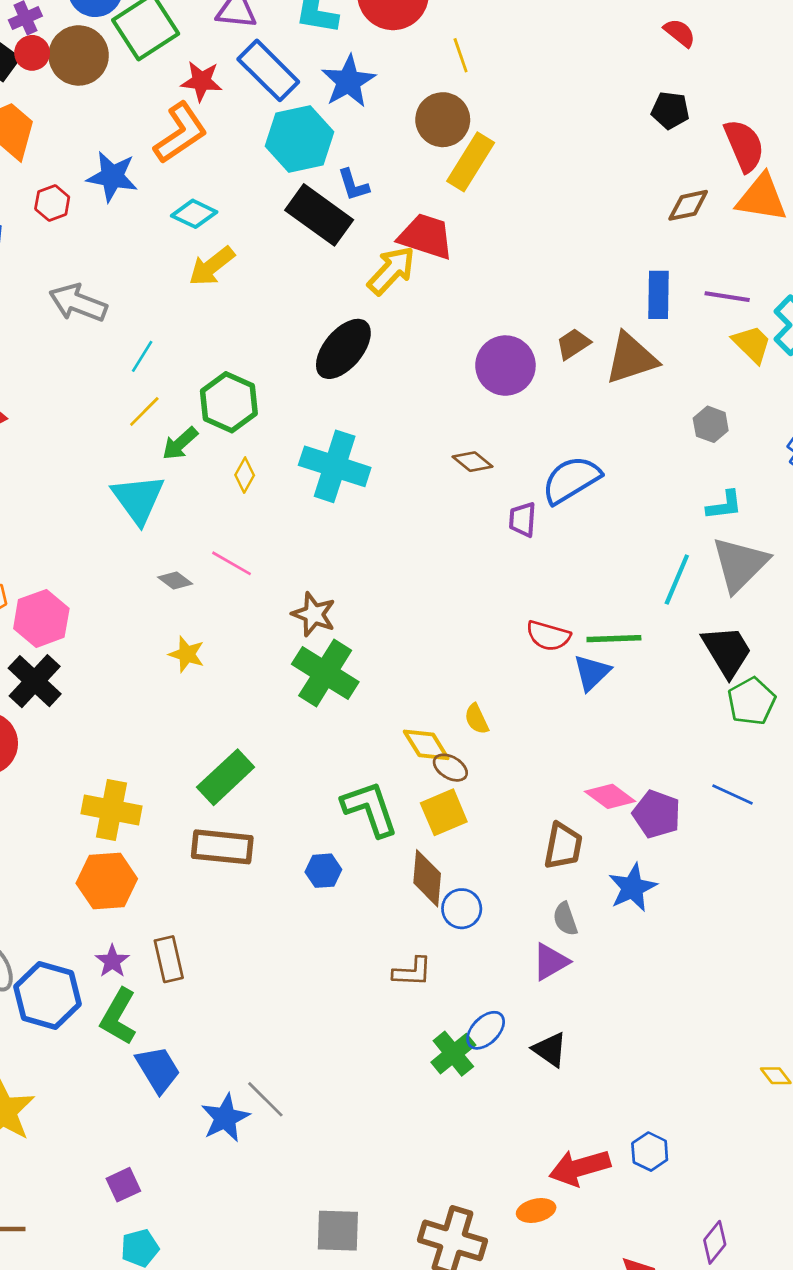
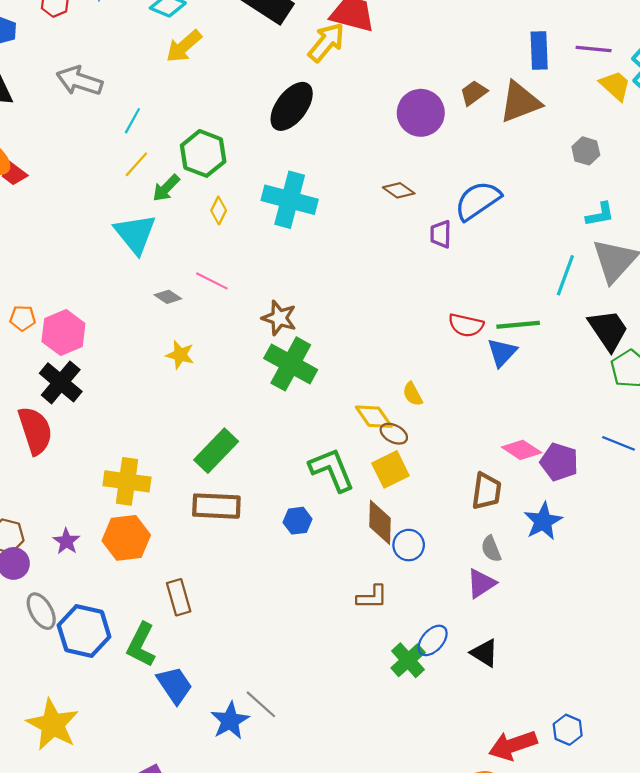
purple star: (112, 961) -> (66, 541), moved

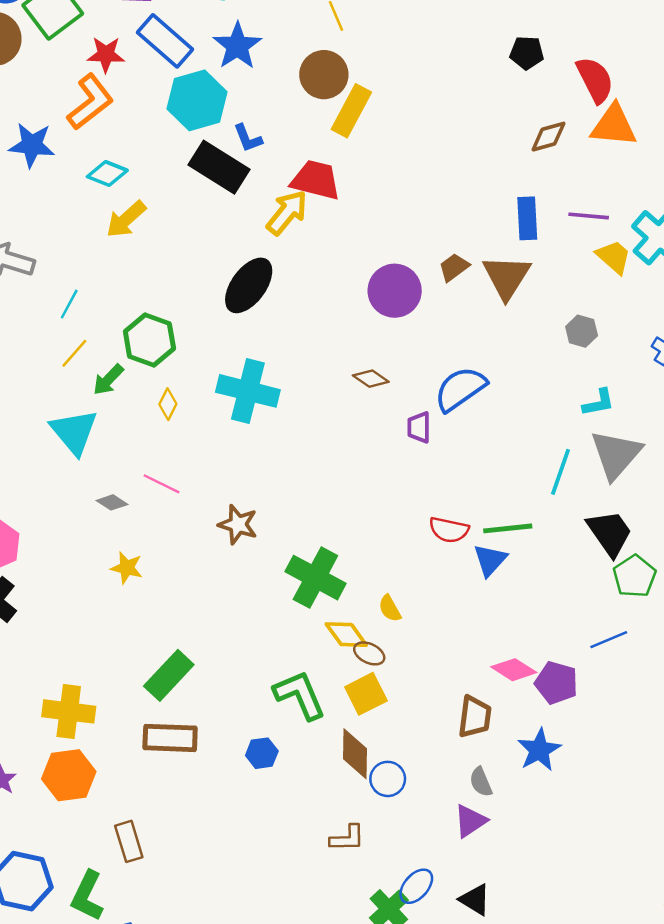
brown triangle: (520, 102) -> (507, 277), turned -36
green cross: (291, 364) -> (315, 578), moved
blue line: (619, 443) -> (609, 640), moved, turned -44

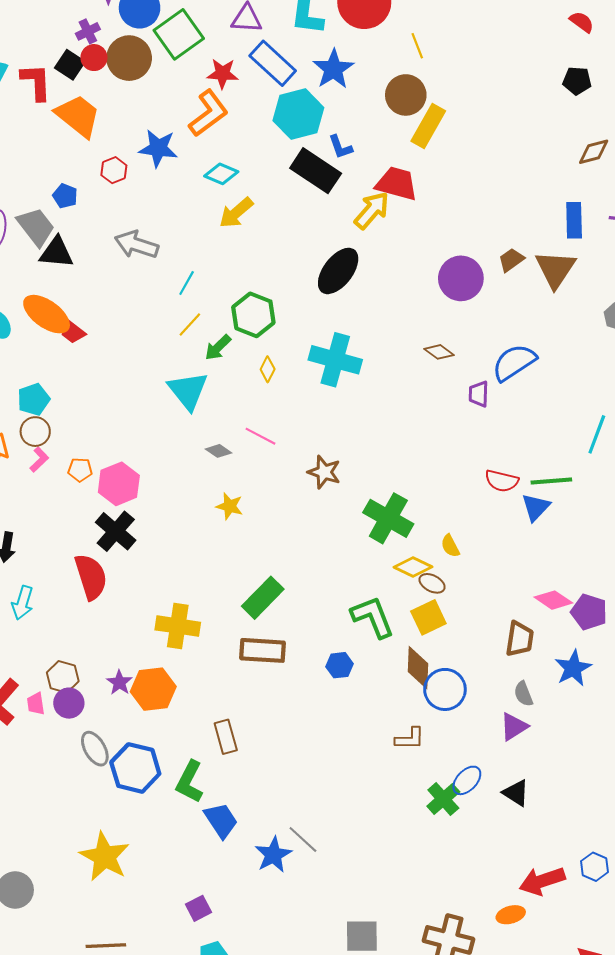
yellow diamond: (346, 635) -> (413, 567), turned -30
orange hexagon: (69, 775) -> (153, 689), moved
blue circle: (388, 779) -> (445, 689), size x1.4

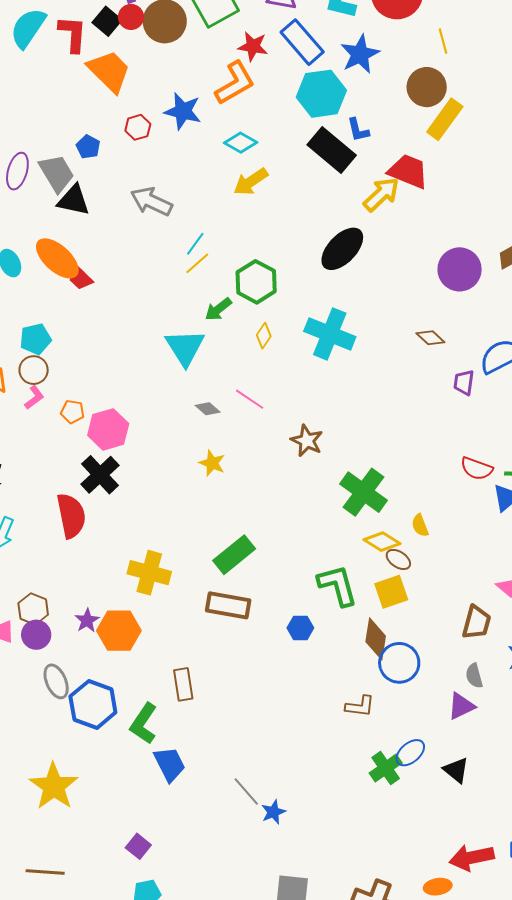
yellow line: (190, 325) -> (197, 263), moved
blue star: (273, 855) -> (273, 812), moved, size x0.7
purple square: (199, 908) -> (138, 846), turned -30

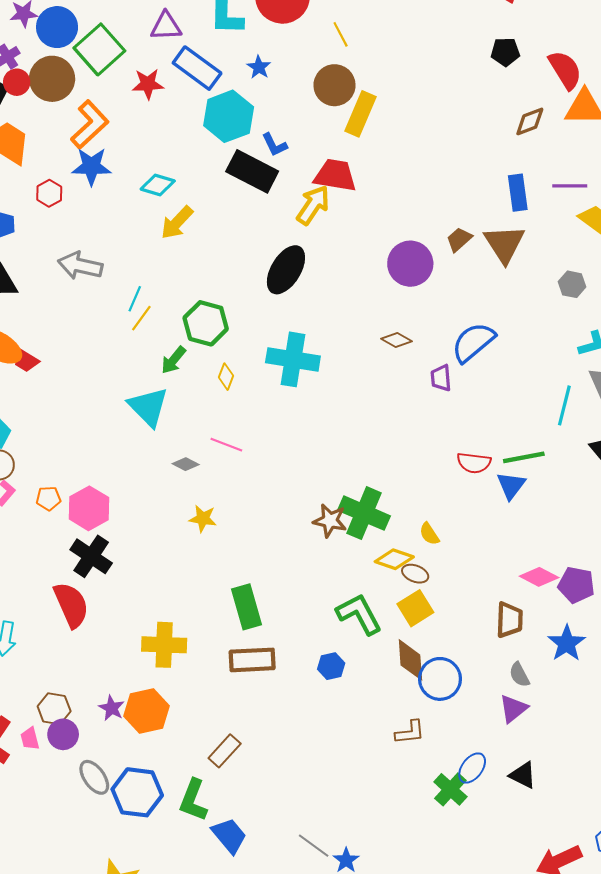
blue star: (360, 54) -> (259, 67), size x0.6
orange L-shape: (235, 83) -> (90, 125), moved
brown star: (307, 441) -> (330, 521), moved
green rectangle: (234, 555) -> (246, 607), turned -54
brown rectangle: (183, 684) -> (225, 751), turned 64

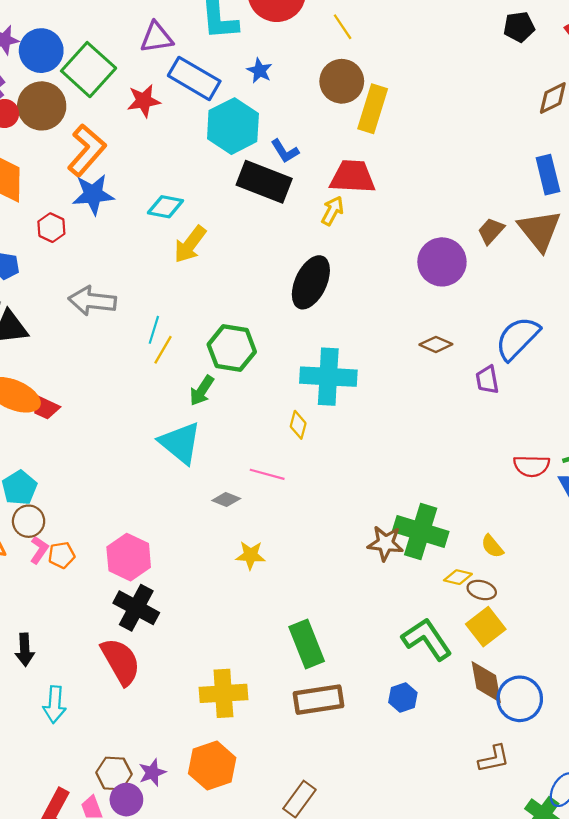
yellow arrow: (313, 205) -> (332, 211), size x0.7
yellow diamond: (226, 377) -> (298, 425), moved
orange pentagon: (48, 498) -> (62, 555), moved
yellow diamond: (394, 559) -> (458, 577), size x0.7
purple star: (112, 708) -> (152, 772), moved, turned 30

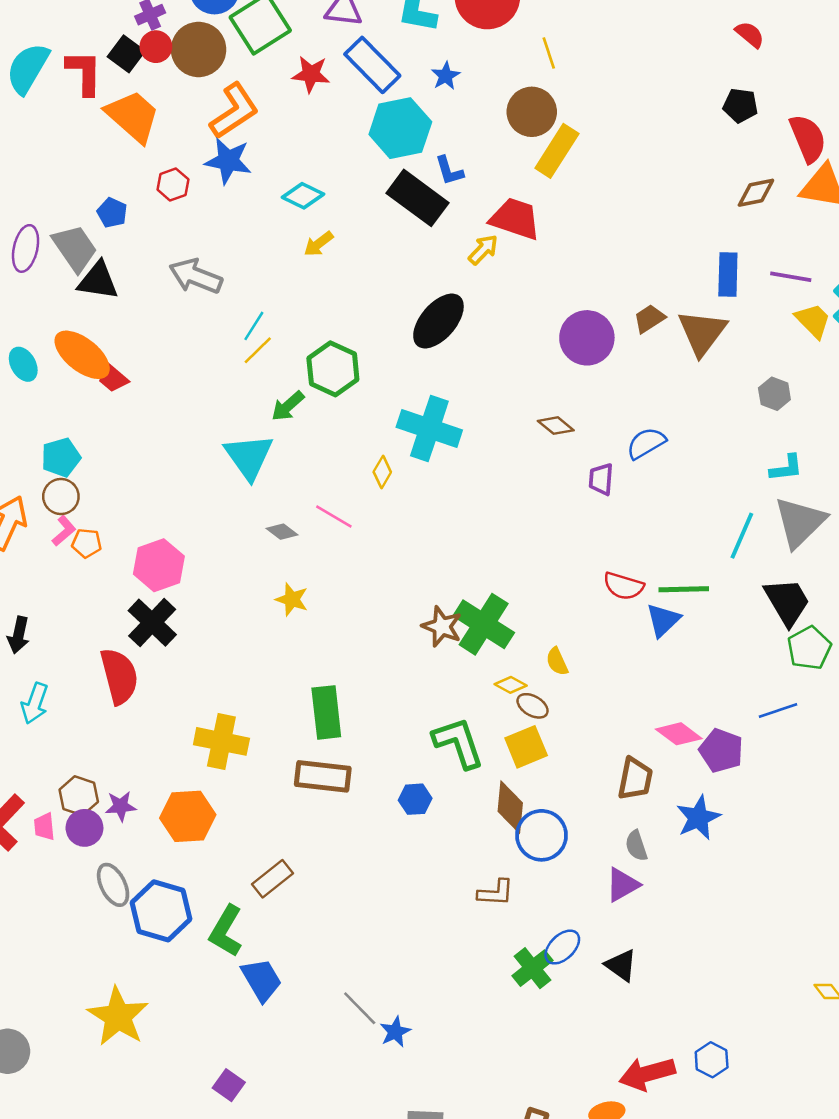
yellow arrow: (190, 244) -> (319, 244), size x0.7
blue semicircle: (517, 338) -> (646, 443), size x0.7

